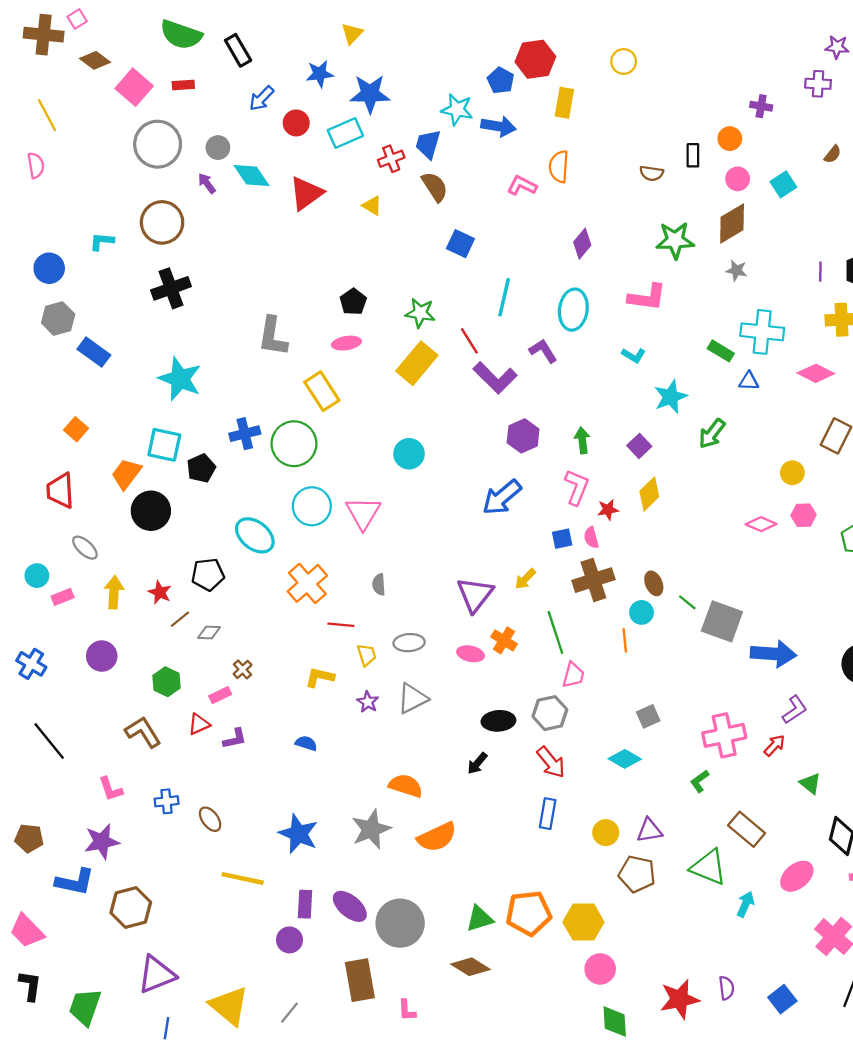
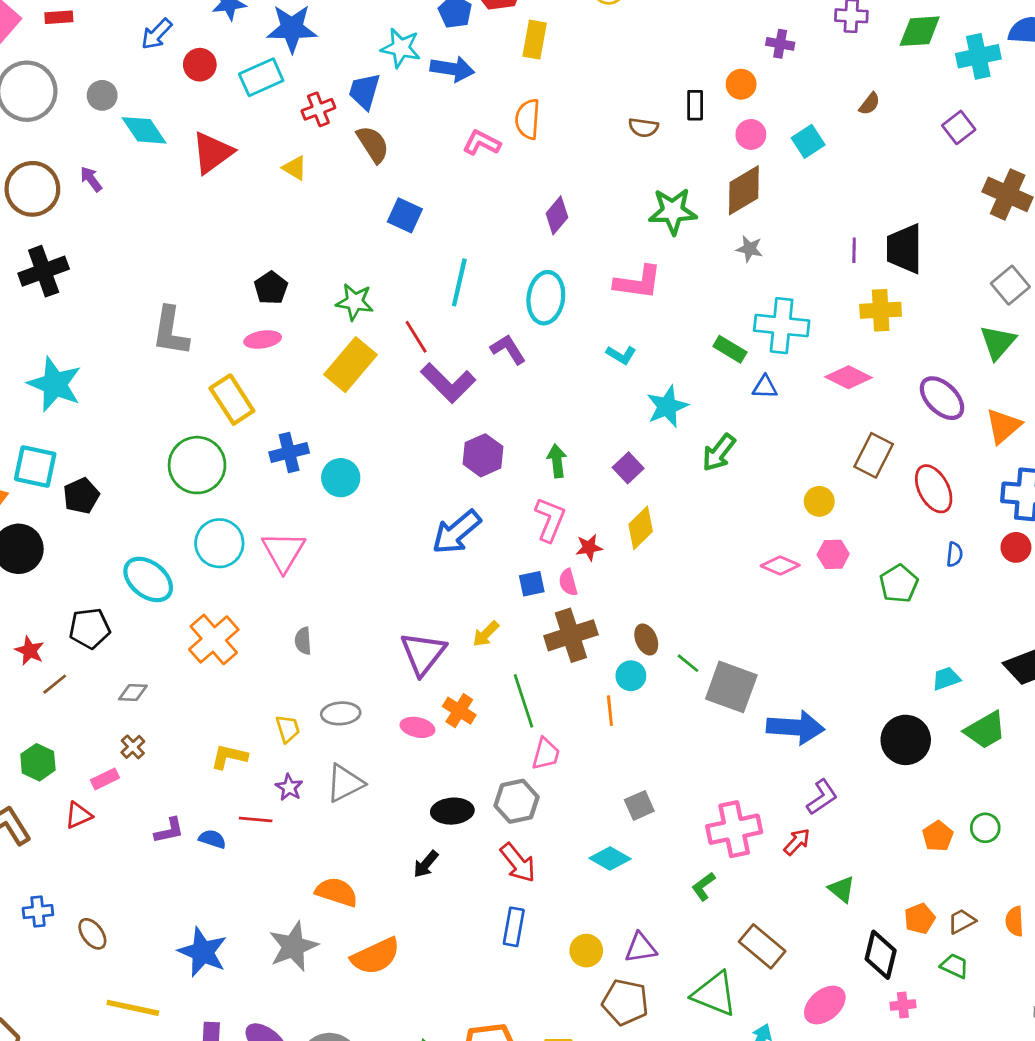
purple arrow: (207, 183) -> (91, 179), moved
blue cross: (245, 434) -> (289, 453), moved
red line: (341, 625) -> (256, 819), moved
gray diamond: (209, 633) -> (133, 692), moved
purple L-shape: (235, 739) -> (169, 831), moved

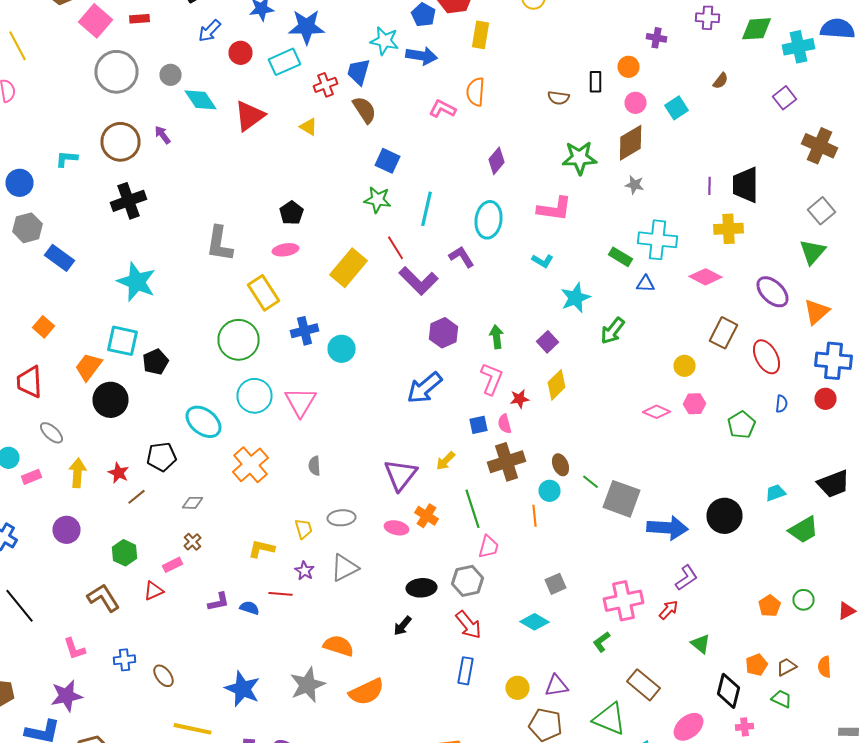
green star: (355, 302) -> (378, 200), moved
black circle: (906, 740) -> (724, 516), moved

